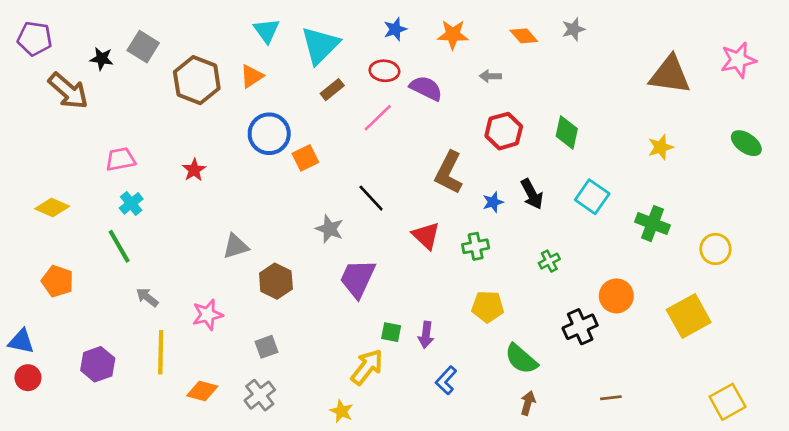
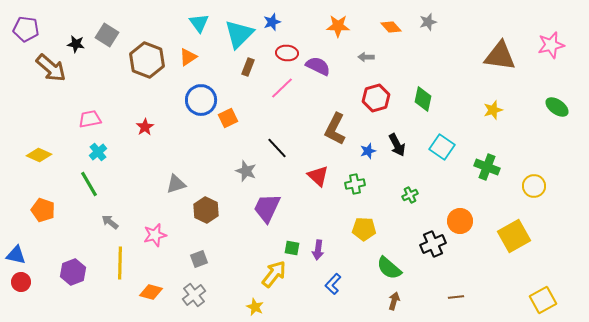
blue star: (395, 29) -> (272, 22), moved
brown rectangle: (332, 90) -> (248, 67), turned -30

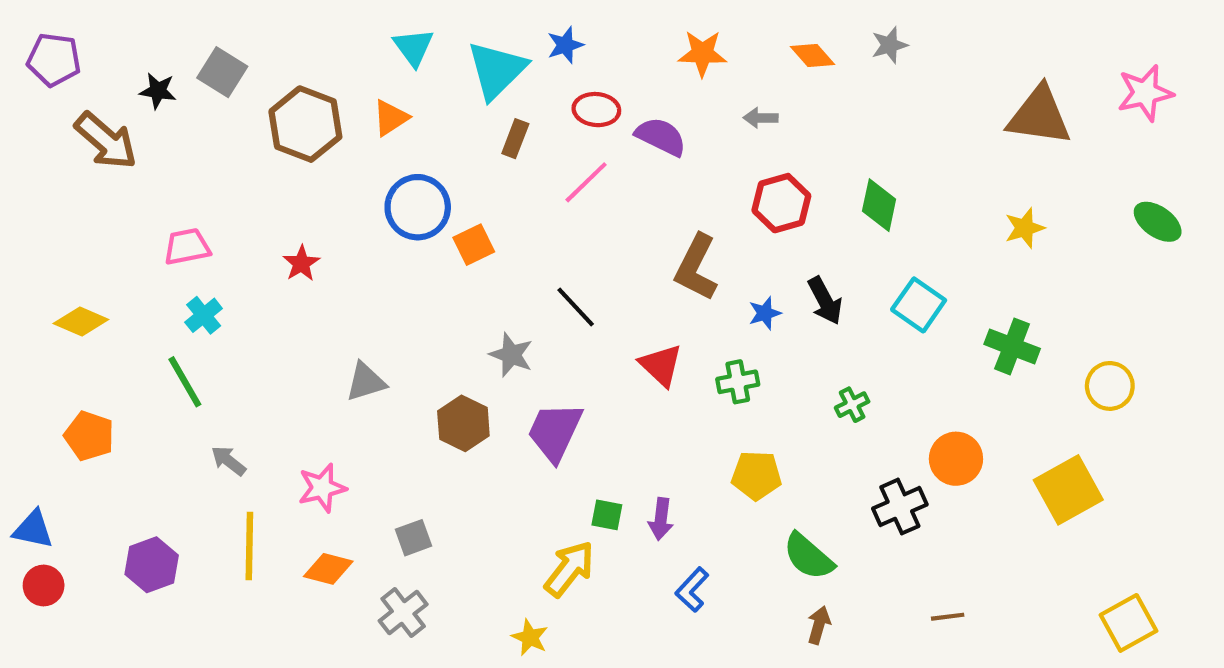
brown hexagon: (206, 210) -> (463, 423), moved
orange diamond: (151, 292) -> (328, 569), moved

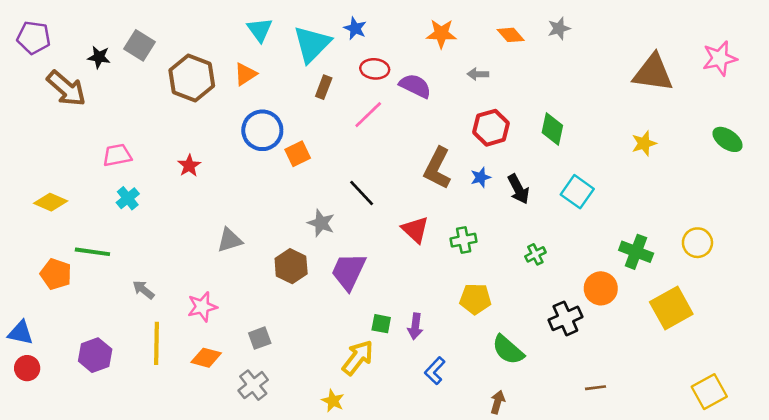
blue star: (565, 45) -> (355, 28), turned -30
blue star: (765, 313) -> (481, 177), moved
green cross: (1012, 346) -> (636, 252), moved
green line: (185, 382) -> (92, 252), moved, turned -52
brown arrow: (819, 625) -> (498, 402), moved

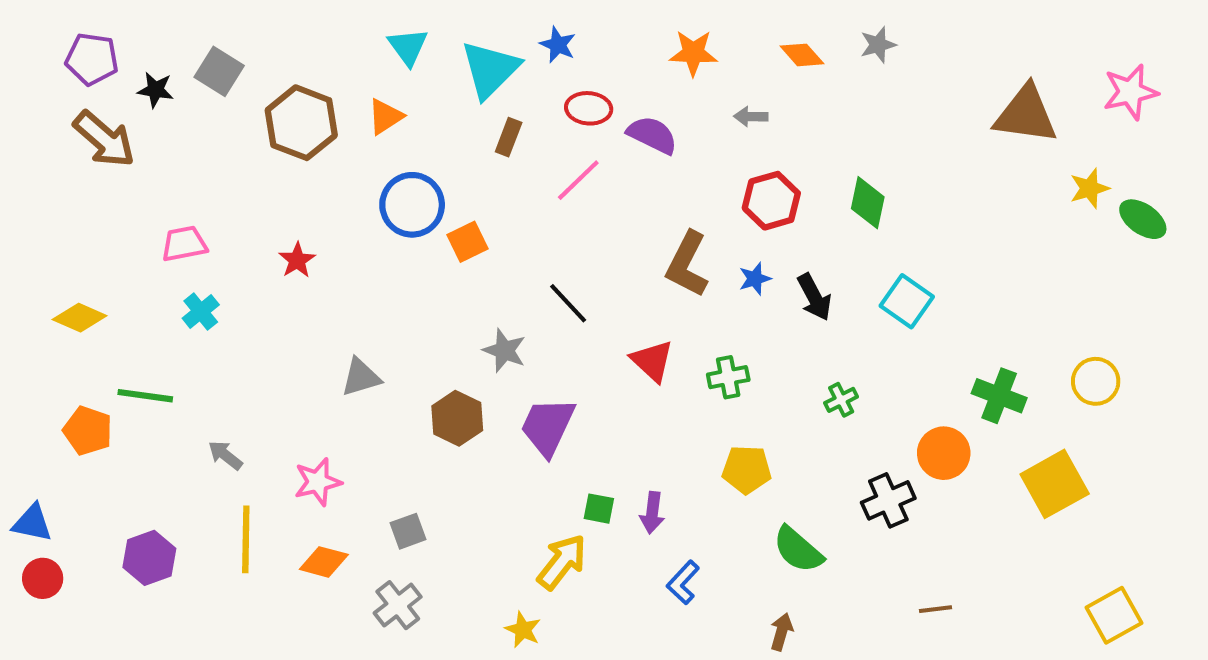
purple pentagon: (34, 38) -> (92, 59), moved
yellow star: (644, 143) -> (1089, 188), moved

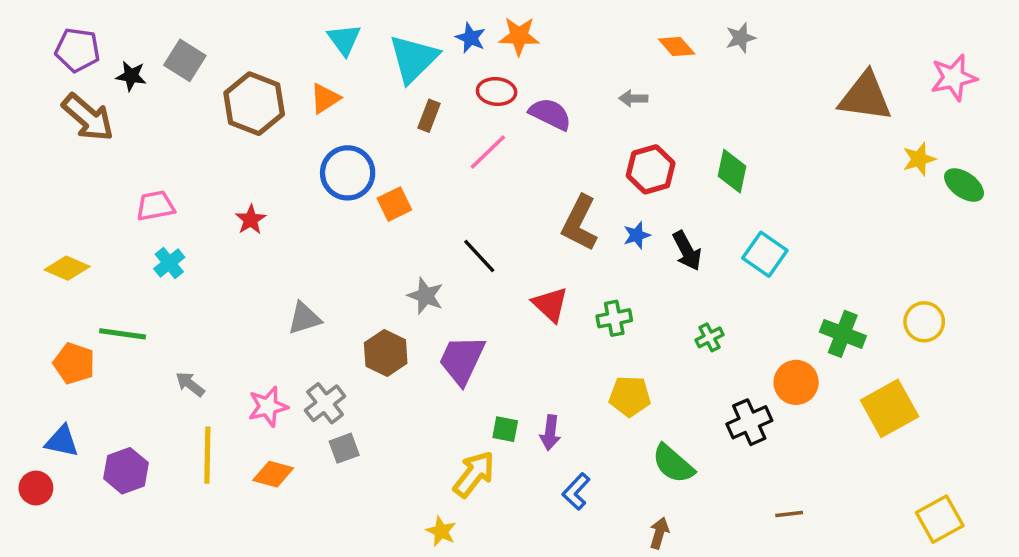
orange star: (693, 53) -> (519, 36), moved
blue triangle: (32, 523) -> (62, 441), moved
gray cross: (398, 605) -> (325, 403), moved

